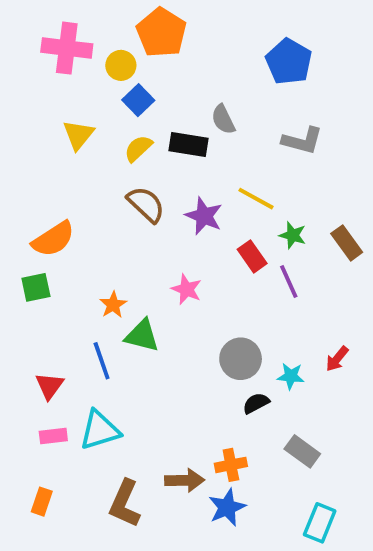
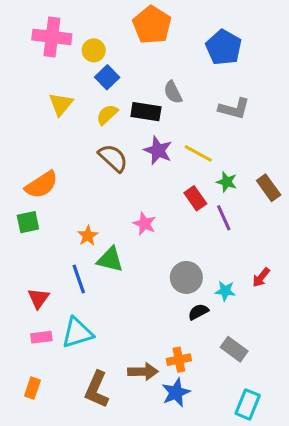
orange pentagon: (161, 33) -> (152, 25), moved
purple star: (204, 216) -> (158, 150), moved

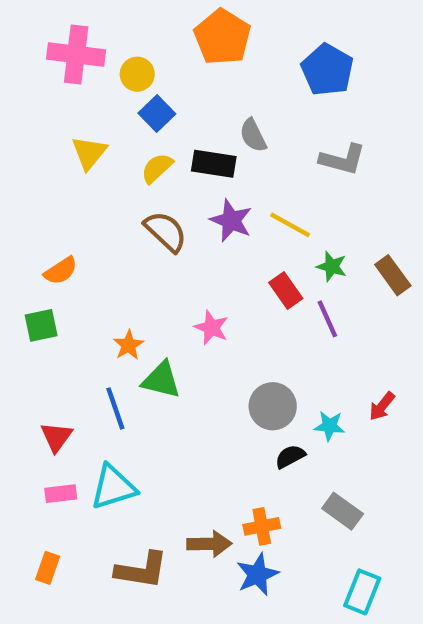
orange semicircle: (41, 185) -> (61, 271), size x0.7
brown L-shape: (97, 390) -> (142, 570), turned -105

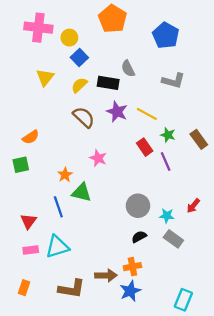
pink star: (212, 328) -> (98, 158), moved
black semicircle: (290, 457) -> (139, 237), moved
gray rectangle: (343, 511) -> (173, 239), moved

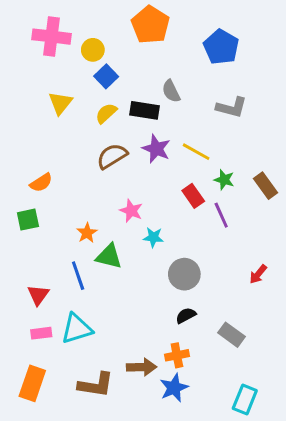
brown semicircle: (84, 117) -> (112, 156), turned -75
cyan star: (167, 216) -> (153, 237), moved
gray rectangle: (173, 239) -> (232, 335), moved
orange rectangle: (24, 288) -> (32, 383), size x1.6

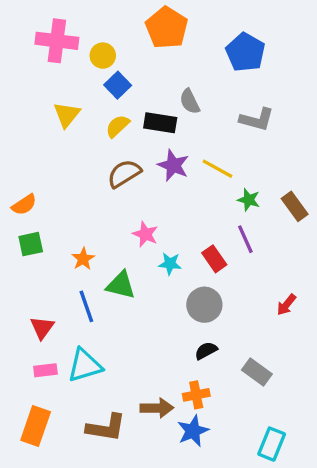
orange semicircle: (41, 183) -> (24, 205), moved
red rectangle: (193, 196) -> (214, 259), moved
orange star: (87, 233) -> (83, 259), moved

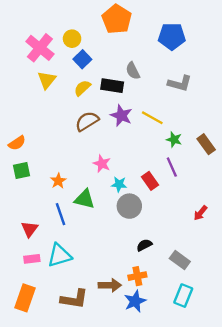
pink cross: (57, 41) -> (40, 48), moved, turned 32
blue pentagon: (245, 52) -> (172, 36), turned -30
gray circle: (204, 305) -> (129, 206), moved
cyan rectangle: (272, 444) -> (183, 296), moved

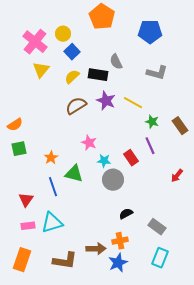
red arrow: (200, 213) -> (177, 176), moved

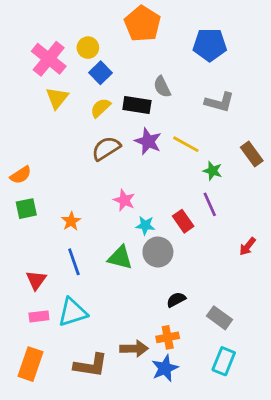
brown rectangle: (180, 126) -> (252, 154), moved
green triangle: (74, 174) -> (120, 258), moved

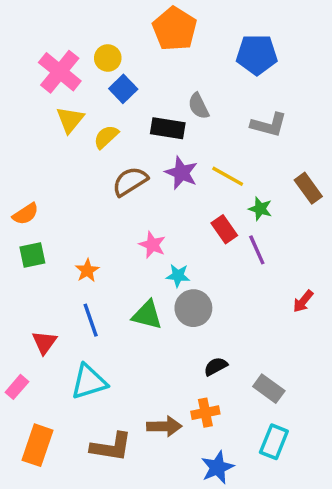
yellow semicircle: (100, 108) -> (106, 137), moved
red rectangle: (183, 221) -> (224, 229), moved
pink rectangle: (39, 316) -> (17, 387), moved, turned -42
blue star: (165, 368) -> (217, 467), moved

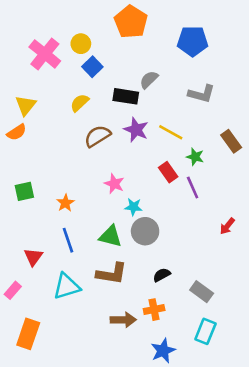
gray semicircle: (199, 106) -> (149, 80), turned 72
yellow triangle: (70, 120) -> (26, 105), moved
orange semicircle: (26, 214) -> (17, 132), moved
brown L-shape: (111, 447) -> (112, 274), moved

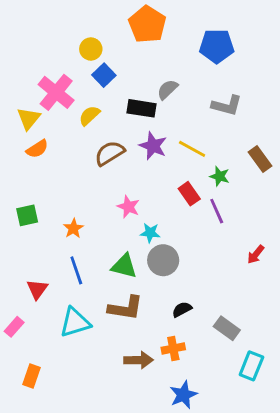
pink cross: (45, 54) -> (56, 92), moved
orange semicircle: (17, 132) -> (37, 149), moved
cyan rectangle: (205, 331) -> (251, 366), moved
orange rectangle: (28, 334) -> (31, 376), size x0.7

